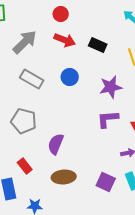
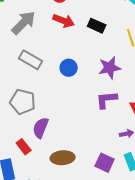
blue circle: (70, 77) -> (69, 68), moved
purple semicircle: (56, 144) -> (41, 128), moved

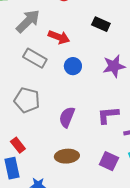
red arrow: (64, 21) -> (59, 37), moved
purple L-shape: (107, 100) -> (108, 115), moved
purple semicircle: (41, 128) -> (67, 117), moved
red rectangle: (24, 147) -> (18, 145), moved

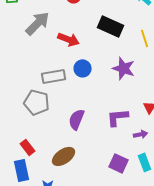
black rectangle: (101, 24) -> (111, 26), size x1.4
gray rectangle: (35, 58) -> (54, 76), moved, turned -40
purple star: (114, 66) -> (124, 68), turned 30
brown ellipse: (67, 156) -> (64, 156), moved, turned -30

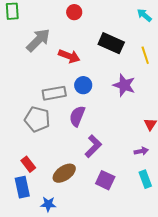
purple L-shape: (118, 117) -> (93, 146), moved, turned 140
purple semicircle: (77, 119) -> (77, 116), moved
purple square: (119, 163) -> (105, 180), moved

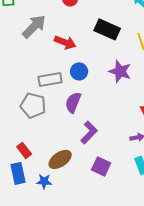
blue star: (48, 204) -> (44, 181), moved

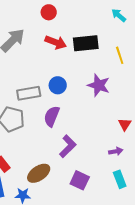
black rectangle: (107, 29) -> (86, 43), turned -30
red arrow: (65, 42) -> (56, 42), moved

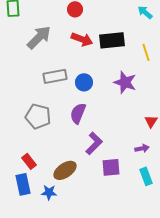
gray rectangle: (29, 93) -> (55, 76), moved
purple square: (80, 180) -> (111, 167), moved, turned -30

